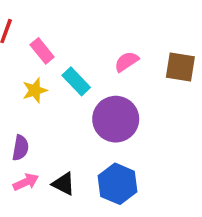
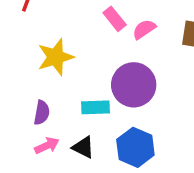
pink rectangle: (42, 51) -> (115, 19), moved
cyan rectangle: (76, 81) -> (95, 107), moved, turned -48
yellow star: (35, 90) -> (56, 57), size x1.5

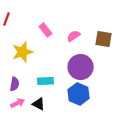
pink rectangle: (115, 19) -> (46, 30), moved
purple circle: (134, 85) -> (81, 67), moved
blue hexagon: (135, 147) -> (79, 94), moved

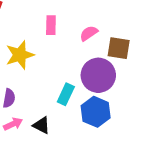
pink rectangle: (46, 30) -> (51, 25), turned 40
brown square: (104, 39) -> (119, 48), moved
cyan rectangle: (46, 81) -> (66, 94), moved, turned -63

